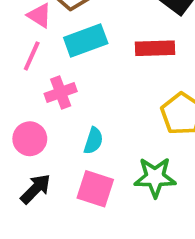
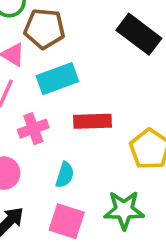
red rectangle: (155, 48) -> (93, 121), moved

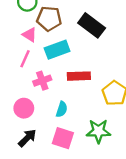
black rectangle: (139, 34) -> (92, 25), moved

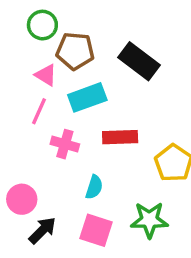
pink cross: (42, 81) -> (65, 144), turned 36
pink circle: (24, 108) -> (22, 199), moved

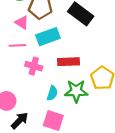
pink line: (39, 111) -> (17, 45), turned 63
green star: (149, 220) -> (76, 91), moved

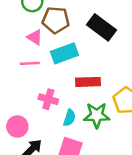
pink cross: (34, 66) -> (48, 99), moved

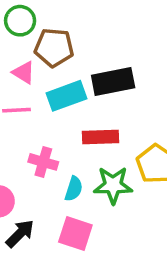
black rectangle: (102, 27) -> (113, 81), moved, turned -48

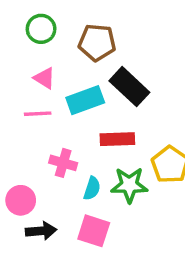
brown pentagon: (54, 48) -> (97, 42), moved
black rectangle: (113, 81) -> (129, 87), turned 54
black arrow: (20, 233) -> (41, 231), turned 40

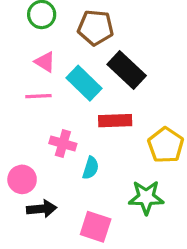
cyan rectangle: (85, 100) -> (84, 83), turned 64
green star: (129, 185) -> (146, 197), moved
pink square: (94, 231) -> (96, 227), moved

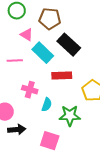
pink triangle: (45, 62) -> (27, 35), moved
green star: (146, 197) -> (70, 116), moved

